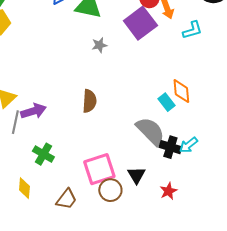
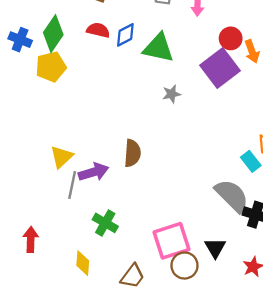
brown semicircle: (89, 101) -> (132, 153), moved

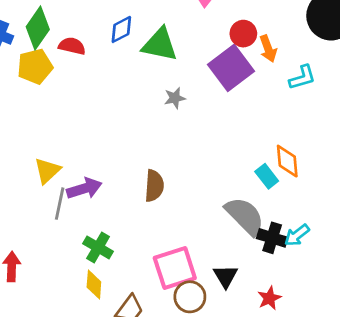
red semicircle: (98, 30) -> (72, 46), moved
brown semicircle: (132, 153) -> (154, 186), moved
yellow diamond: (83, 263) -> (94, 284), moved

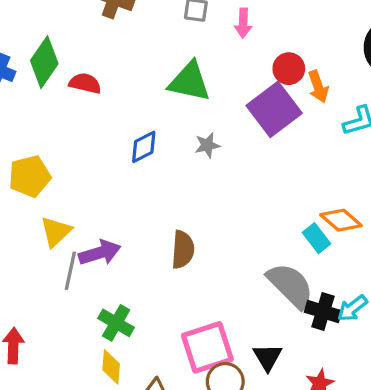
blue diamond: (121, 29) -> (144, 147), moved
yellow pentagon: (35, 66) -> (30, 176), moved
orange diamond: (287, 161) -> (341, 220), turned -44

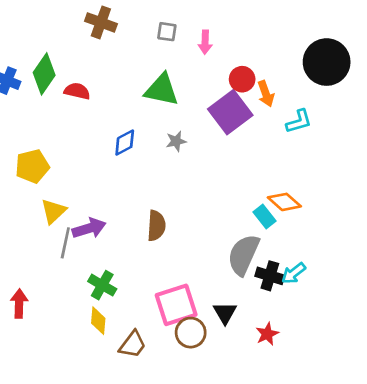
gray semicircle: (290, 285) -> (243, 255), turned -111

